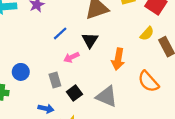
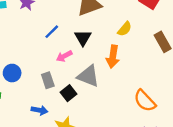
yellow semicircle: (147, 34) -> (125, 29), moved
orange semicircle: (148, 81) -> (145, 101), moved
gray triangle: (107, 96) -> (88, 76), moved

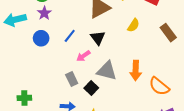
orange arrow: (113, 57) -> (136, 70), moved
blue circle: (12, 73) -> (41, 38), moved

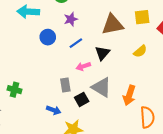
purple star: (44, 13) -> (71, 19), moved
orange semicircle: (159, 86) -> (147, 117), turned -150

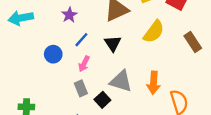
blue circle: (48, 37) -> (53, 54), moved
yellow semicircle: (140, 51) -> (154, 32), size x1.5
pink arrow: (83, 66) -> (84, 64), moved, turned -32

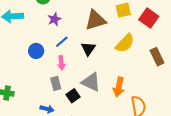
pink arrow: (84, 64) -> (61, 63), turned -40

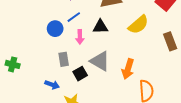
black triangle: (88, 49) -> (100, 27), turned 49
blue circle: (36, 51) -> (55, 29), moved
pink arrow: (61, 63) -> (80, 37), moved

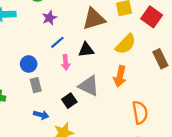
blue circle: (55, 29) -> (29, 64), moved
gray rectangle: (64, 59) -> (36, 85), moved
orange arrow: (128, 69) -> (120, 76), moved

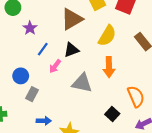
pink arrow: (66, 62) -> (55, 66), turned 56
gray rectangle: (36, 85) -> (32, 94), turned 56
black square: (69, 101) -> (112, 114), moved

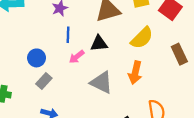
blue line: (43, 49) -> (68, 35), turned -48

